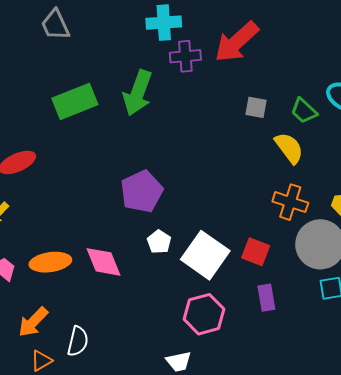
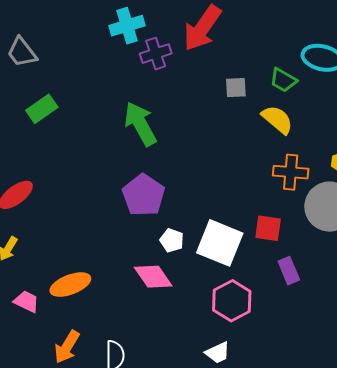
green arrow: (138, 93) -> (140, 124), moved, turned 144
green rectangle: (75, 101) -> (42, 109), moved, size x0.7
pink diamond: (104, 262) -> (153, 277), moved

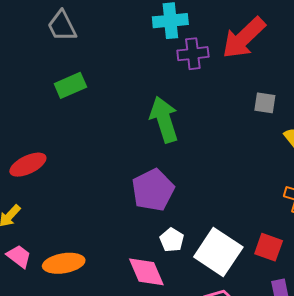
pink trapezoid: (26, 302) -> (19, 256), moved

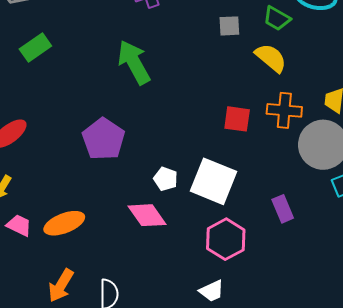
purple pentagon: (153, 190) -> (104, 139), moved
red square: (269, 247) -> (237, 119), moved

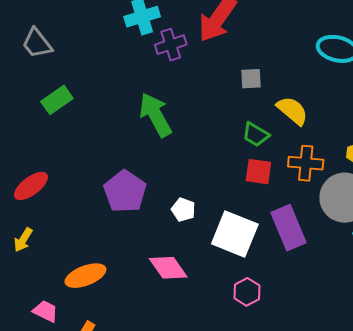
green trapezoid: (277, 18) -> (256, 135), moved
white pentagon: (166, 179) -> (183, 210), moved
purple rectangle: (283, 209) -> (288, 228), moved, size x1.6
pink trapezoid: (19, 225) -> (45, 311), moved
pink hexagon: (226, 239) -> (247, 292), size x0.7

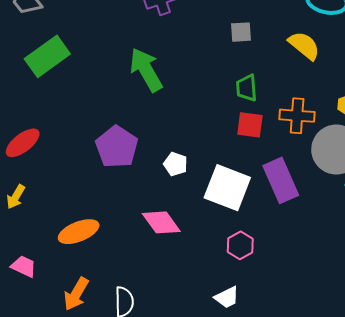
green rectangle: (57, 100) -> (47, 56), size x1.4
yellow semicircle: (292, 111) -> (304, 45), moved
green trapezoid: (256, 135) -> (247, 88), turned 56
pink trapezoid: (45, 311) -> (24, 266), moved

